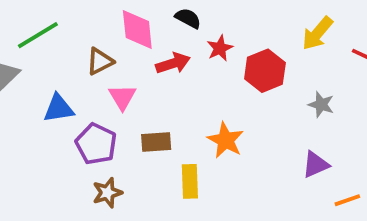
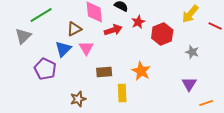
blue triangle: (59, 108) -> (63, 49), moved, turned -36
purple pentagon: (96, 144) -> (45, 69), moved
purple triangle: (316, 165) -> (189, 84), turned -35

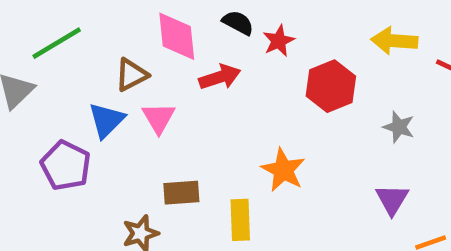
yellow arrow: (190, 14) -> (394, 41), turned 54
red star: (138, 22) -> (279, 41), moved
brown rectangle: (104, 72) -> (181, 193), moved

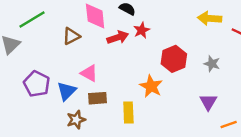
red star: (279, 41) -> (142, 30), moved
red hexagon: (331, 86) -> (174, 59), moved
pink triangle: (159, 118) -> (89, 73), moved, turned -30
blue triangle: (106, 120) -> (66, 91), moved

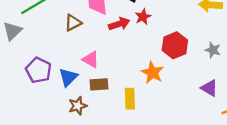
purple triangle: (208, 102) -> (209, 88), turned -30

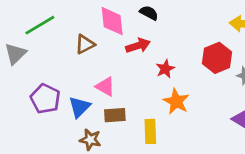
red star: (143, 17) -> (165, 69), moved
red hexagon: (175, 45) -> (217, 58), moved
brown star: (78, 106) -> (90, 140), turned 30

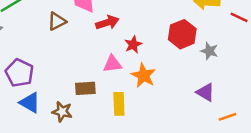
pink triangle: (105, 86) -> (112, 64), moved, turned -36
blue triangle: (79, 107) -> (30, 103), moved, turned -45

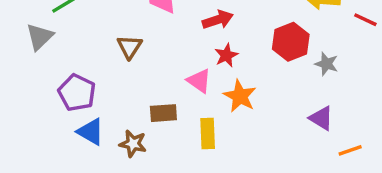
brown triangle: (57, 21) -> (130, 47), moved, turned -30
red arrow: (107, 23) -> (218, 20), moved
pink triangle: (112, 64) -> (199, 81), turned 42

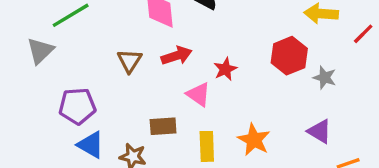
red arrow: (218, 20) -> (177, 56), moved
red line: (365, 20) -> (363, 34), turned -70
purple pentagon: (77, 93) -> (77, 106), turned -30
orange star: (240, 96) -> (254, 140), moved

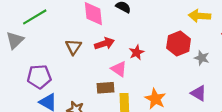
brown rectangle: (163, 126) -> (106, 88), moved

